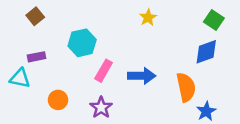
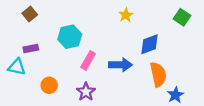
blue diamond: (206, 52) -> (150, 44), moved

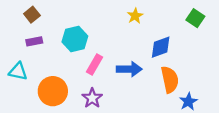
purple rectangle: (31, 49) -> (34, 41), moved
orange circle: (49, 85) -> (53, 91), size x1.6

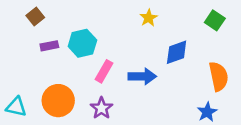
purple rectangle: (34, 41) -> (49, 46), moved
cyan triangle: (18, 71) -> (16, 107), moved
orange semicircle: (170, 80) -> (219, 76), moved

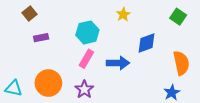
cyan hexagon: (82, 43) -> (87, 32), moved

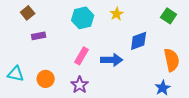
cyan hexagon: (87, 32) -> (83, 18), moved
orange circle: (48, 83) -> (46, 79), size x0.7
cyan triangle: (14, 88) -> (16, 74), moved

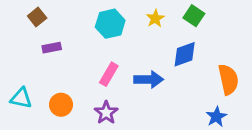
green square: (169, 16) -> (194, 16), moved

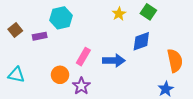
brown square: (37, 17) -> (15, 30), moved
cyan hexagon: (110, 24) -> (61, 18), moved
orange circle: (61, 105) -> (60, 75), moved

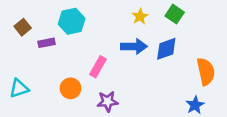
brown square: (15, 30) -> (23, 27), moved
blue arrow: (114, 61) -> (134, 46), moved
cyan triangle: (16, 75) -> (19, 88), turned -30
purple star: (81, 86) -> (108, 101), moved, turned 30

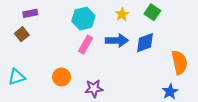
cyan hexagon: (72, 21) -> (83, 19), moved
brown square: (23, 27) -> (22, 34), moved
purple rectangle: (47, 43) -> (30, 13), moved
pink rectangle: (98, 67) -> (86, 45), moved

